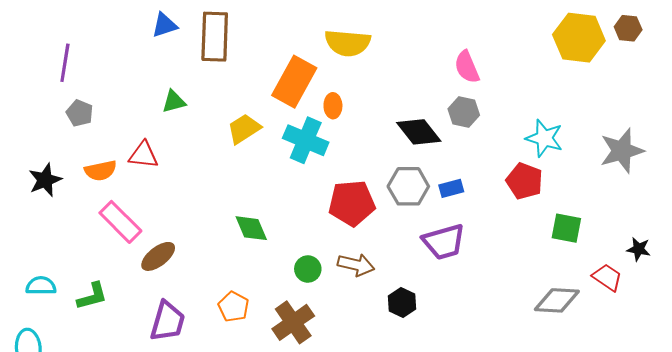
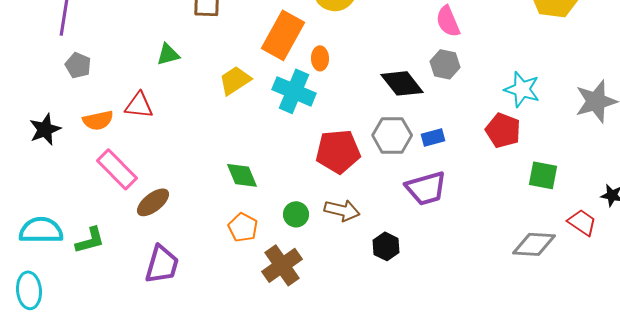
cyan semicircle: (41, 286) -> (41, 230), size x1.5
orange pentagon: (233, 307) -> (243, 227), moved

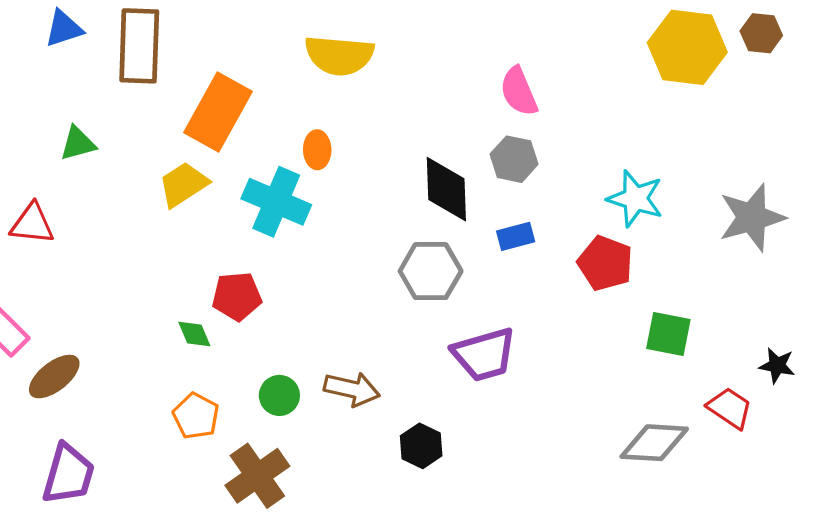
orange rectangle: (283, 35) -> (218, 112), moved
black diamond: (402, 83) -> (446, 189), turned 36
blue rectangle: (433, 137) -> (516, 236), moved
red pentagon: (338, 151) -> (237, 296), moved, size x0.7
green diamond: (242, 175) -> (194, 334), size x0.7

